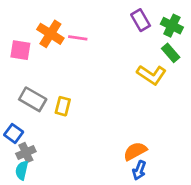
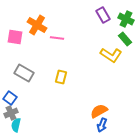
pink line: (78, 38) -> (57, 38), moved
yellow rectangle: (63, 106) -> (61, 77), moved
gray cross: (26, 153) -> (11, 113), moved

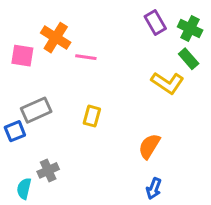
gray rectangle: (24, 73) -> (36, 110), turned -54
blue square: (10, 98) -> (15, 131), moved, turned 32
orange semicircle: (99, 111) -> (149, 146), moved, turned -30
gray cross: (11, 113) -> (48, 170), moved

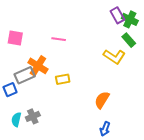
purple rectangle: (155, 22) -> (117, 15), moved
orange cross: (56, 38) -> (38, 66), moved
yellow rectangle: (92, 116) -> (63, 79), turned 64
cyan semicircle: (24, 189) -> (16, 120), moved

